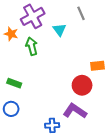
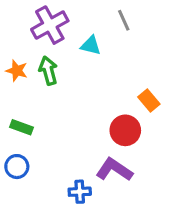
cyan triangle: (59, 30) -> (91, 45), turned -40
orange star: (11, 34) -> (17, 71), moved
orange rectangle: (97, 66) -> (149, 100), turned 56

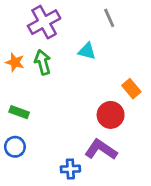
cyan triangle: (91, 45) -> (87, 51), moved

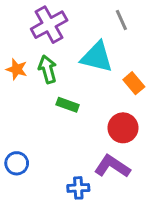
cyan triangle: (87, 51) -> (97, 57), size x1.6
orange rectangle: (131, 89) -> (134, 83), moved
green rectangle: (19, 112) -> (68, 105), moved

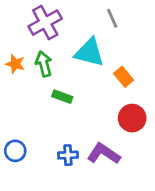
red circle: (123, 128) -> (132, 118), moved
blue cross: (78, 188) -> (68, 155), moved

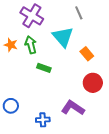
purple cross: (45, 23) -> (32, 16), turned -30
cyan triangle: (89, 52) -> (63, 37), turned 35
blue cross: (68, 155) -> (43, 120), moved

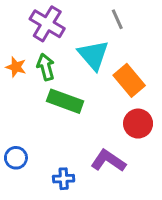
orange rectangle: (87, 54) -> (129, 80), size x1.5
green rectangle: (44, 68) -> (65, 101), size x1.6

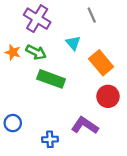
cyan triangle: (93, 55) -> (73, 43), size x0.6
green arrow: (46, 67) -> (36, 52), turned 132

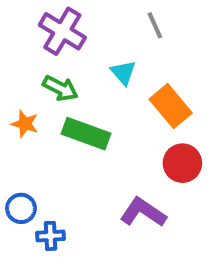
orange star: (13, 52) -> (25, 124), moved
blue cross: (50, 139) -> (51, 236), moved

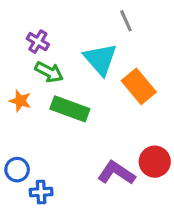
purple cross: (62, 31) -> (38, 42), moved, size x0.6
cyan triangle: (123, 73) -> (100, 59), size x1.6
red circle: (182, 163) -> (155, 162), moved

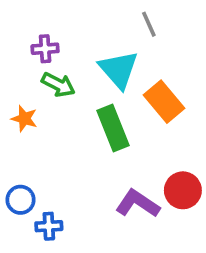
purple cross: (38, 42) -> (45, 49), turned -35
green rectangle: (70, 109) -> (113, 128), moved, turned 48

